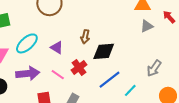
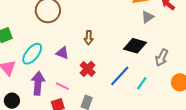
black diamond: (104, 51) -> (135, 46), moved, turned 30
purple arrow: (28, 73) -> (38, 83), turned -70
pink line: (58, 75) -> (63, 86), moved

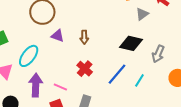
purple triangle: (62, 53) -> (58, 36), moved

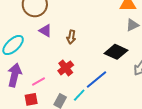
cyan line: (139, 80) -> (79, 95), moved
pink line: (60, 87) -> (38, 81), turned -64

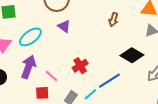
brown arrow: (71, 37) -> (113, 20), moved
pink line: (38, 81) -> (52, 76), turned 64

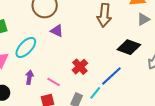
brown arrow: (113, 20) -> (104, 15), size x1.6
purple arrow: (29, 67) -> (29, 77), size x0.6

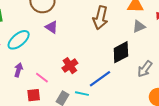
black diamond: (129, 47) -> (121, 52), turned -55
cyan line: (95, 93) -> (82, 94), turned 56

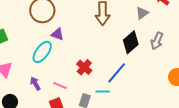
cyan ellipse: (19, 40) -> (42, 52), moved
gray arrow: (145, 69) -> (157, 41), moved
purple arrow: (18, 70) -> (35, 84), turned -32

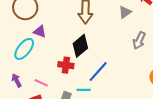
black diamond: (131, 42) -> (80, 46), moved
red cross: (84, 67) -> (66, 65), turned -35

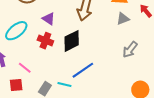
purple triangle: (40, 31) -> (49, 19), moved
red cross: (66, 65) -> (45, 41), moved

